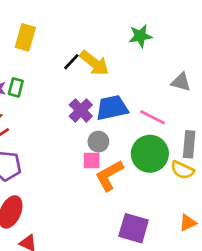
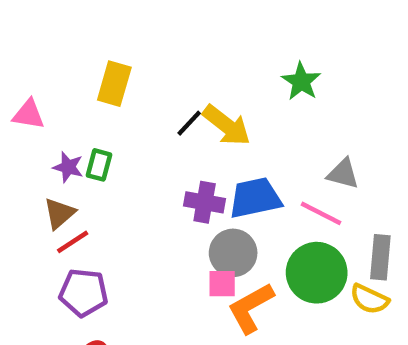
green star: (140, 36) -> (301, 81), turned -30
gray triangle: (181, 82) -> (343, 174), moved
purple cross: (81, 110) -> (205, 202), turned -35
gray circle: (98, 142) -> (233, 253), size x1.4

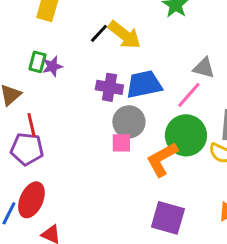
purple star: (68, 167) -> (52, 66), moved, turned -30
pink line: (321, 213) -> (189, 95), turned -76
red line: (73, 242) -> (31, 125), moved, turned -70
orange L-shape: (251, 308) -> (162, 159), moved

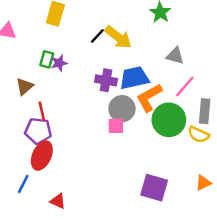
gray triangle: (204, 68) -> (175, 56), moved
pink line: (189, 95) -> (185, 86), moved
orange L-shape: (162, 159) -> (149, 98), moved
red ellipse: (31, 200) -> (42, 156), moved

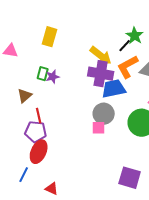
black line: (97, 36) -> (125, 46), moved
purple cross: (106, 80) -> (101, 74), moved, size x1.4
orange L-shape: (149, 98) -> (128, 67), moved

